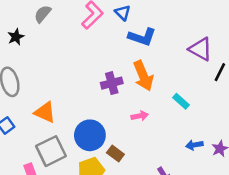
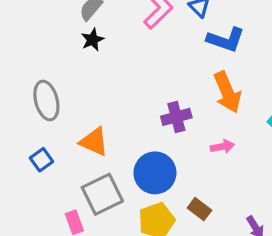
black star: (16, 37) -> (92, 40), moved
purple cross: (112, 83) -> (176, 117), moved
brown rectangle: (115, 154) -> (199, 209), moved

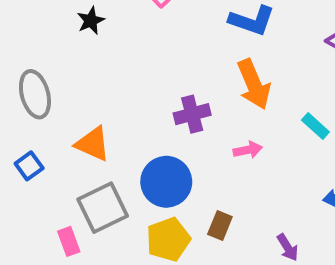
brown rectangle: (199, 209) -> (220, 226), turned 75

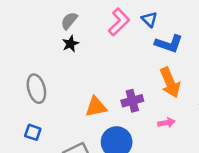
orange triangle: (93, 144) -> (96, 107), moved, turned -35
blue square: (29, 166) -> (33, 132), turned -35

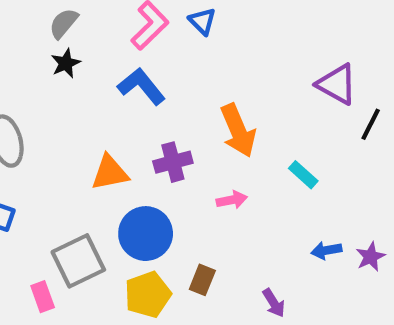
blue L-shape: (169, 44) -> (141, 86), moved, turned -148

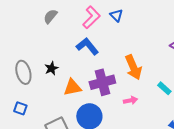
black star: (66, 63) -> (51, 68), moved
purple cross: (173, 162) -> (102, 82), size x1.4

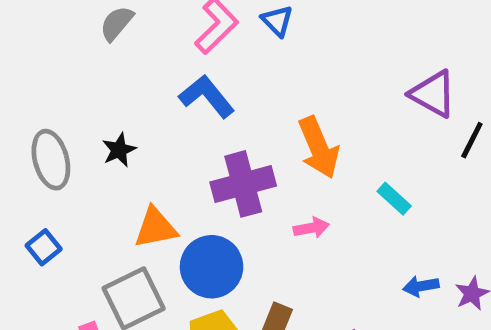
orange triangle: (72, 87) -> (156, 228), moved
blue square: (20, 108) -> (44, 247), turned 32

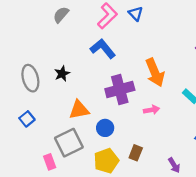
blue circle: (212, 267) -> (105, 128), size x0.6

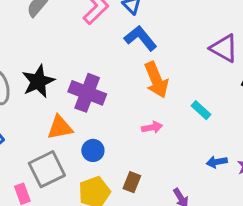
blue L-shape: (103, 49) -> (140, 38), moved
black star: (62, 74) -> (38, 81), size x1.6
purple cross: (120, 89) -> (87, 93), moved, turned 36

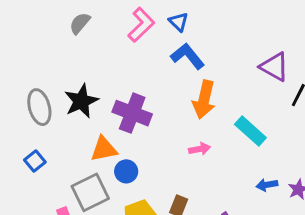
orange arrow: (156, 80) -> (204, 100), turned 36
cyan rectangle: (201, 110) -> (250, 131), size x1.5
blue circle: (93, 150) -> (126, 171), moved

